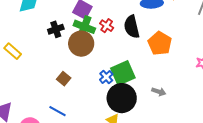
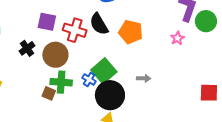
red cross: (107, 26) -> (75, 30), size x1.6
green cross: (84, 27) -> (61, 82), moved

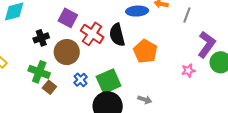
blue cross: (89, 79) -> (81, 80), moved
green cross: (61, 82) -> (39, 72), moved

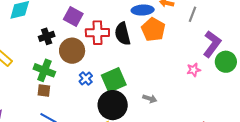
red cross: (92, 34) -> (97, 33), turned -35
orange pentagon: (145, 51) -> (153, 30), moved
brown square: (49, 87) -> (44, 90), moved, turned -32

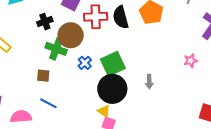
green cross: (44, 70) -> (56, 49), moved
pink star: (194, 70) -> (191, 61), moved
gray arrow: (150, 99) -> (149, 82), turned 72

